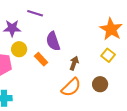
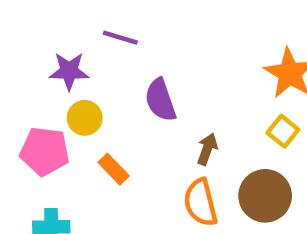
orange rectangle: (41, 59) -> (114, 169), moved
brown circle: (100, 84) -> (265, 196), size x1.5
orange semicircle: (71, 87) -> (201, 203), turned 120

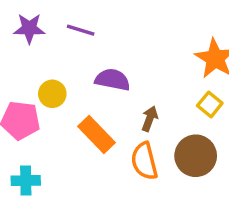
purple star: (69, 71) -> (29, 28), moved
purple semicircle: (160, 100) -> (112, 80), turned 120
orange rectangle: (114, 169) -> (97, 135), moved, size x1.5

